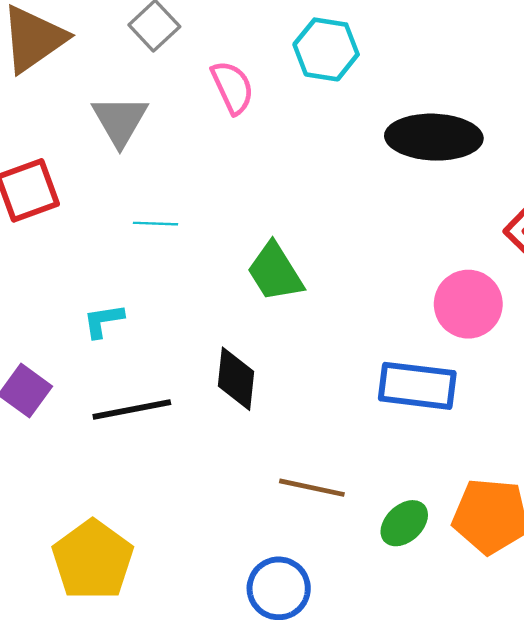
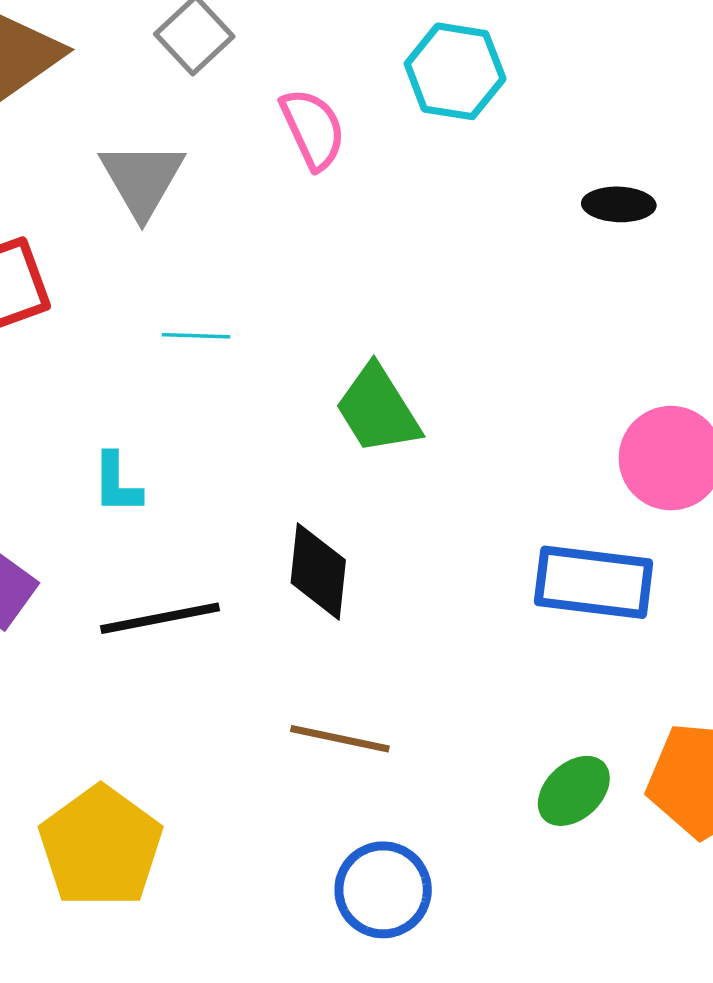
black ellipse: (434, 137) -> (619, 204), size x0.5
cyan L-shape: (103, 321) -> (117, 483), turned -81
brown line: (312, 488) -> (340, 739), moved

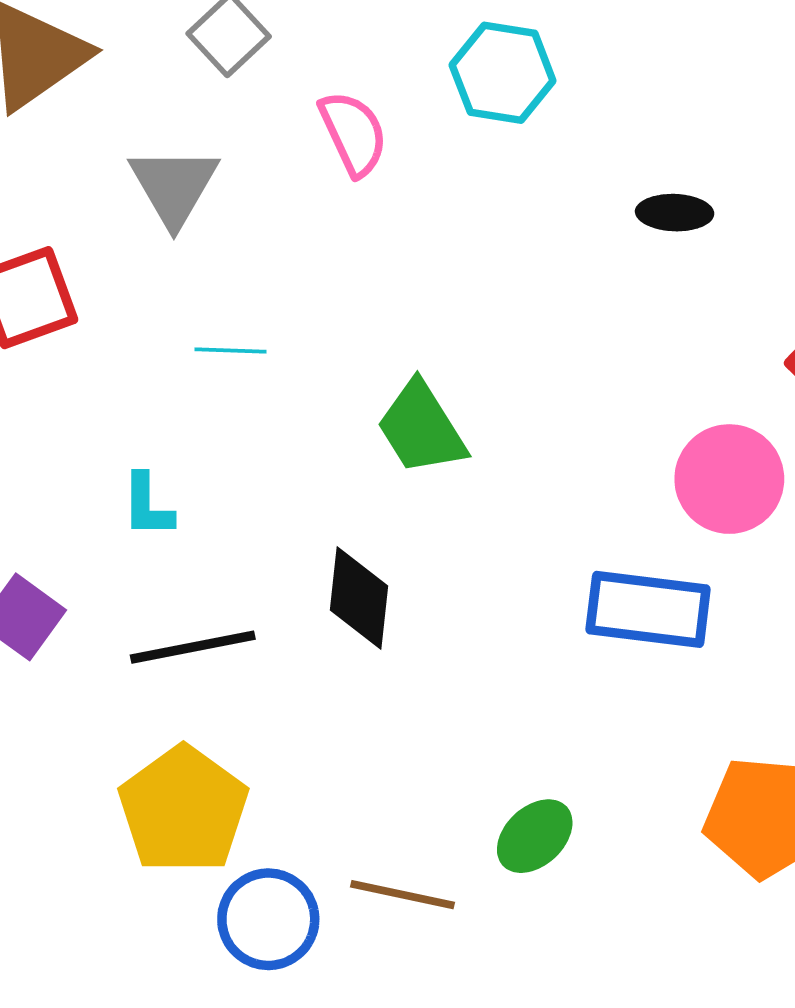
brown line: (340, 739) -> (402, 895), moved
green ellipse: (574, 791) -> (535, 836), moved
yellow pentagon: (101, 847) -> (183, 810), moved
blue circle: (383, 890) -> (268, 919), moved

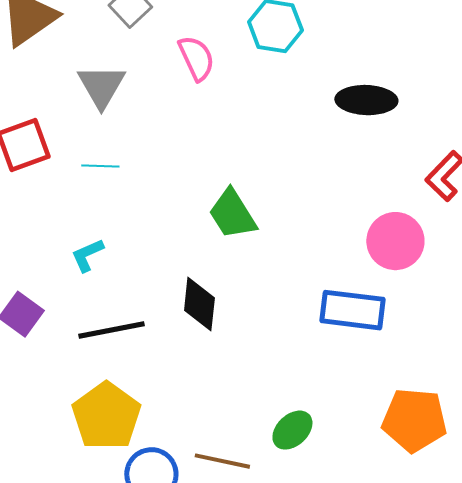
black ellipse: (675, 213) -> (366, 100), size x1.5
cyan line: (231, 351) -> (100, 166), moved
cyan L-shape: (147, 505) -> (87, 255), turned 66

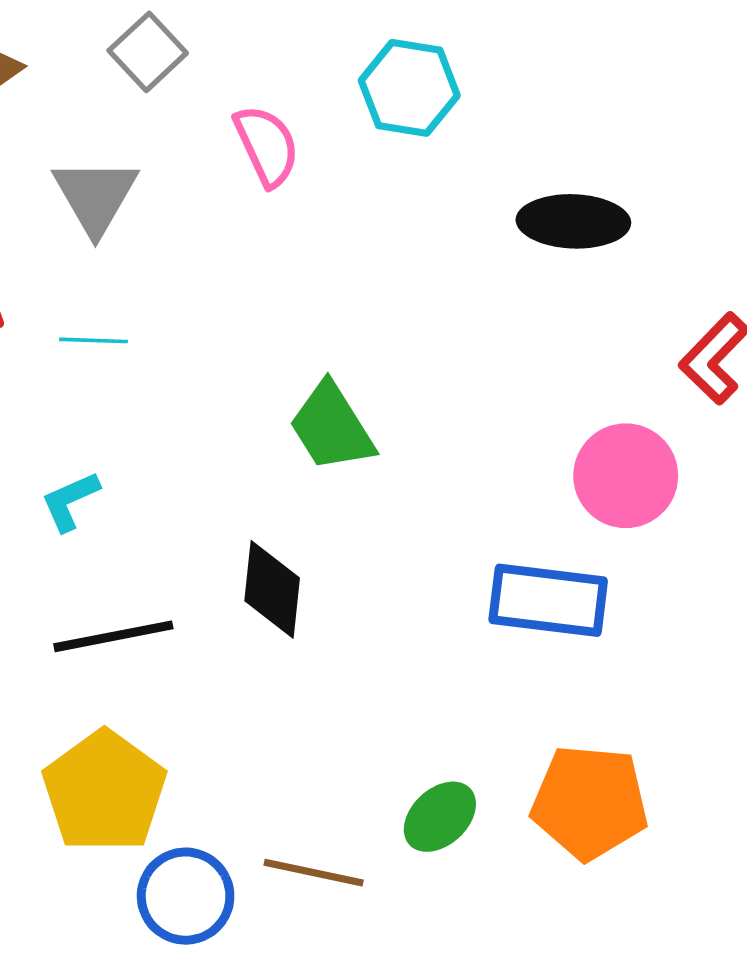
orange pentagon: (414, 420) -> (590, 802), moved

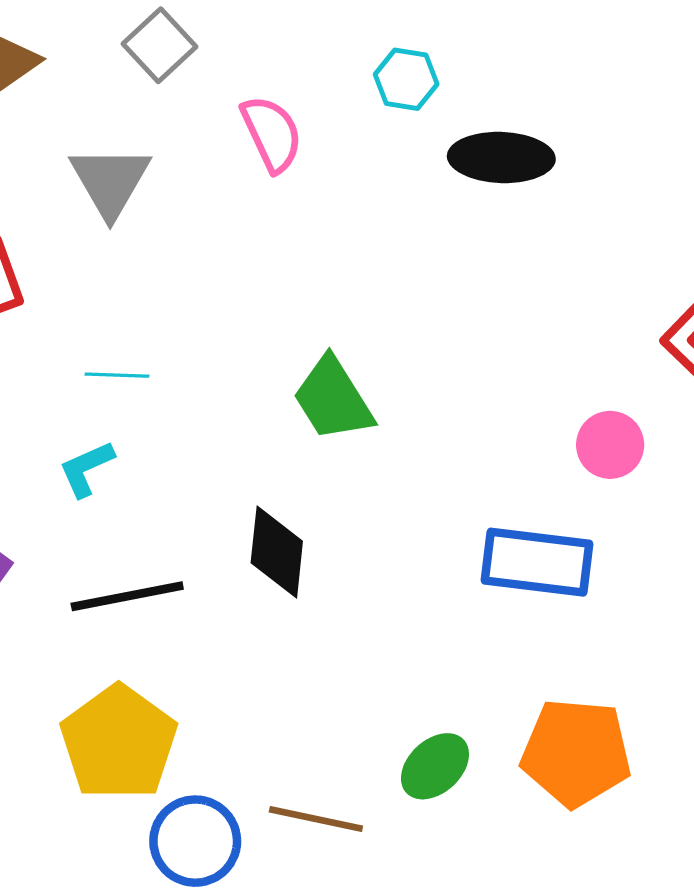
cyan hexagon: (409, 88) -> (406, 79), size x0.7
black ellipse: (573, 221) -> (501, 157), moved
cyan line: (94, 340) -> (117, 375), moved
pink circle: (626, 476) -> (610, 445), size x0.7

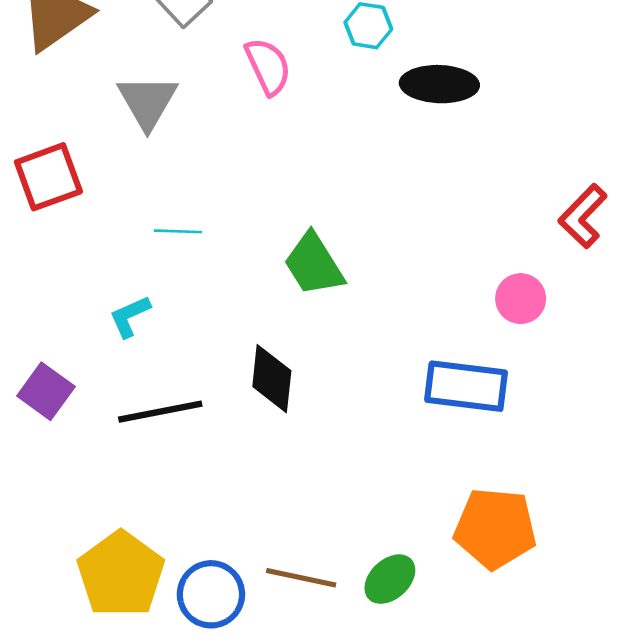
cyan line: (117, 375) -> (178, 231), moved
yellow pentagon: (119, 742) -> (121, 574), moved
green ellipse: (435, 766) -> (390, 579), moved

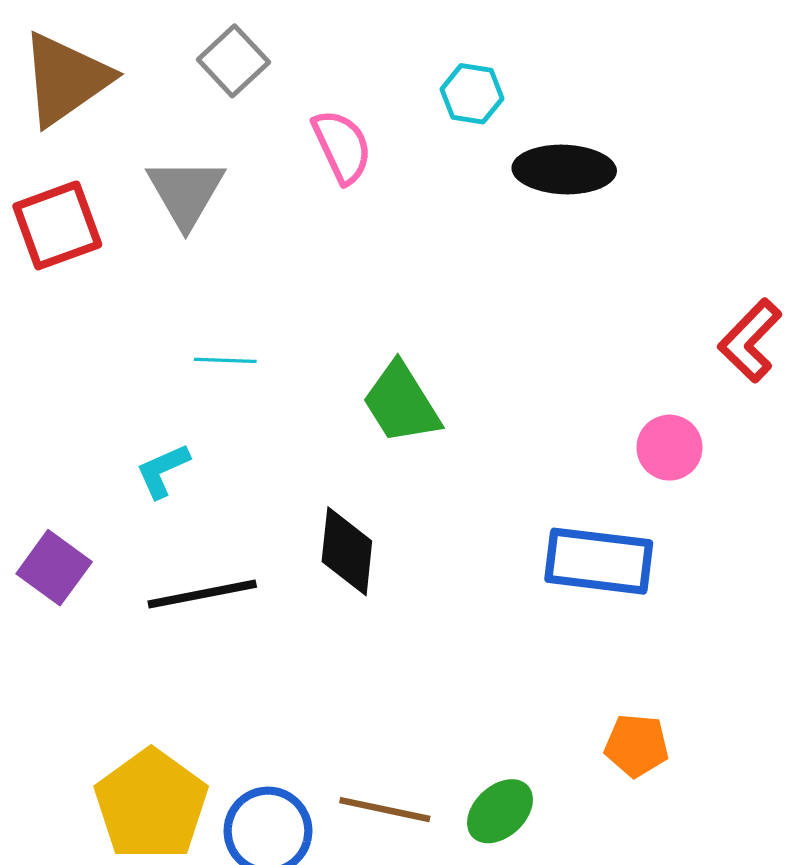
red square: (48, 177) -> (57, 225), moved
orange pentagon: (495, 528) -> (637, 745), size x0.6

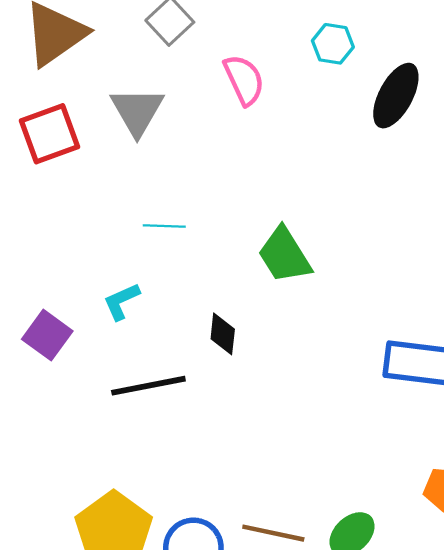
black ellipse: (564, 169) -> (396, 96), turned -64
black diamond: (347, 551) -> (223, 334), moved, size x0.7
purple square: (54, 568) -> (47, 335), moved

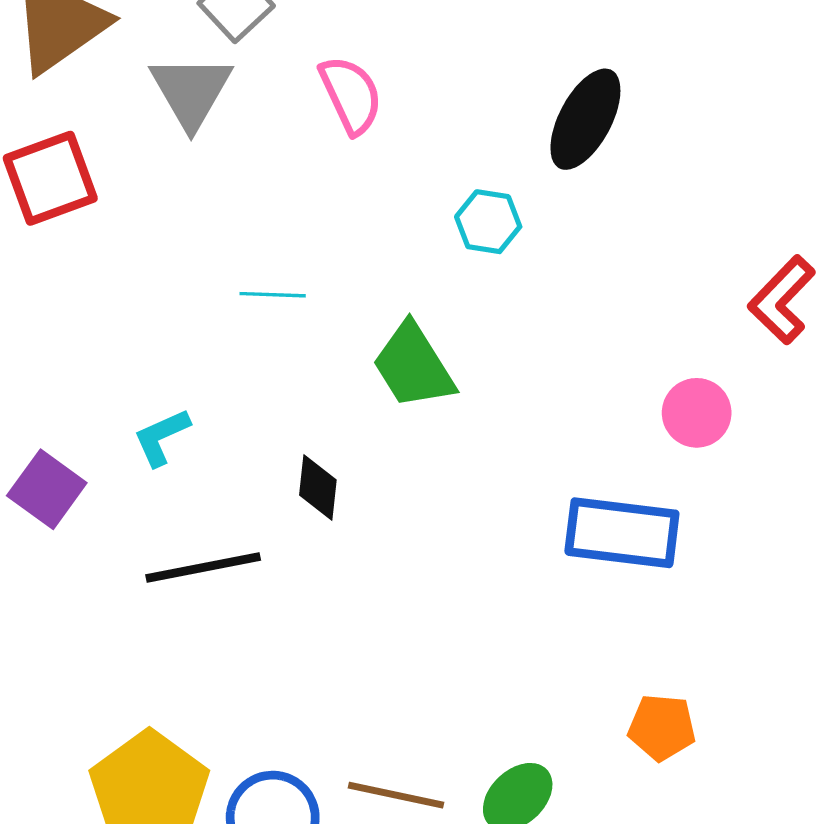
cyan hexagon: (333, 44) -> (488, 222), moved
gray triangle: (137, 111) -> (191, 91), moved
cyan line: (164, 226) -> (273, 295), moved

